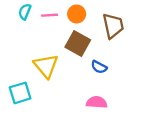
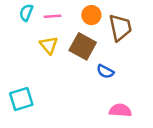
orange circle: (77, 14) -> (91, 15), moved
yellow triangle: (46, 66) -> (49, 45), moved, size x0.7
pink semicircle: (97, 102) -> (120, 110), moved

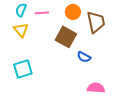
yellow triangle: (49, 45) -> (21, 30), moved
cyan square: (21, 99) -> (23, 69), moved

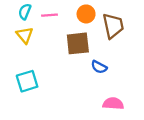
brown square: (66, 37) -> (78, 43), turned -35

